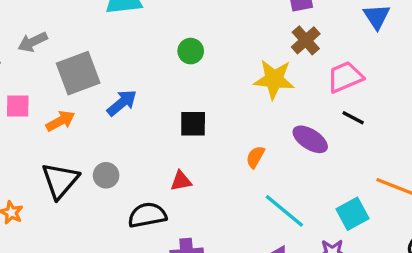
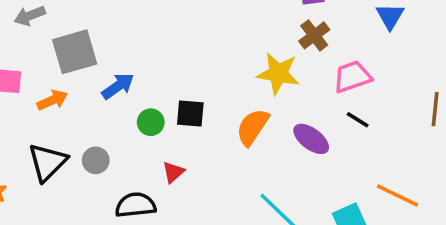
green circle: (191, 51) -> (151, 122), moved
orange semicircle: (255, 157) -> (252, 127), moved, size x1.6
red triangle: (181, 181) -> (173, 172), turned -35

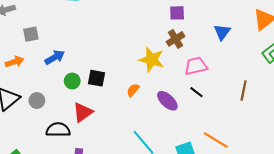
gray square: (75, 52) -> (31, 34), size x0.6
orange semicircle: (252, 127) -> (133, 90), size x0.6
red triangle: (173, 172) -> (83, 112), size x1.5

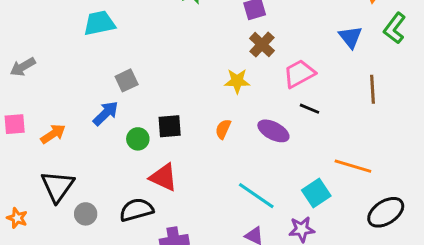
blue triangle: (222, 32) -> (351, 37), moved
gray square: (31, 34) -> (127, 80), moved
yellow star: (152, 60) -> (237, 81), size x0.7
gray circle: (37, 101) -> (86, 214), moved
red triangle: (83, 112) -> (163, 177), turned -45

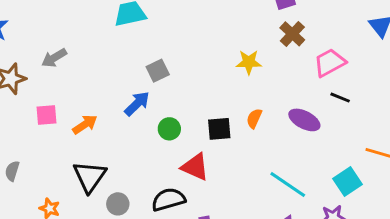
yellow star: (237, 81) -> (249, 62), moved
black square: (170, 126) -> (219, 129), moved

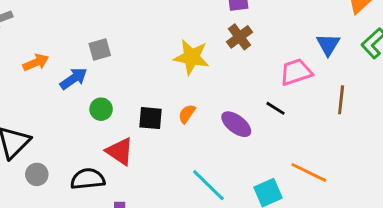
yellow star: (249, 62) -> (191, 57), size x1.4
pink trapezoid: (330, 63) -> (296, 72), moved
orange arrow: (85, 124) -> (36, 62), moved

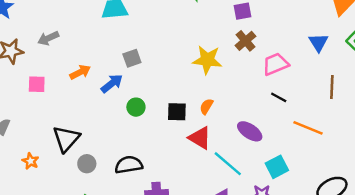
pink trapezoid: (296, 72) -> (276, 64), moved
purple ellipse: (236, 124) -> (250, 131), moved
red triangle: (120, 151) -> (200, 138), moved
orange line: (309, 172) -> (308, 128), moved

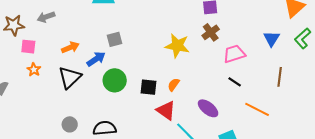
pink square: (37, 84) -> (28, 47), moved
green circle: (136, 107) -> (115, 80), size x1.5
black triangle: (66, 139) -> (70, 77), moved
orange star: (30, 161) -> (34, 70), moved

